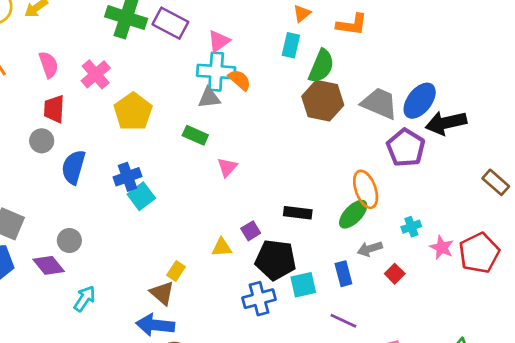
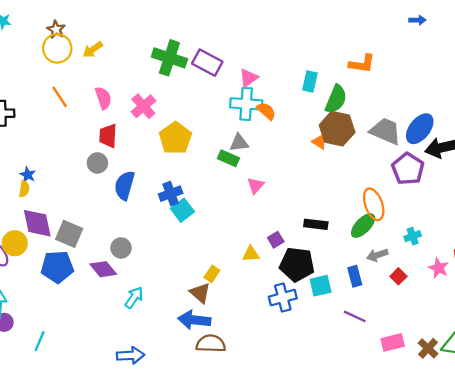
orange triangle: (302, 13) -> (319, 142), moved, turned -49
gray triangle: (209, 98) -> (239, 143), moved
pink star: (442, 247) -> (439, 268), moved

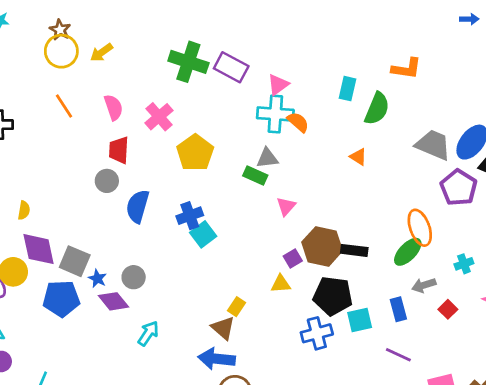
brown hexagon: (337, 129) -> (322, 246), moved
blue star: (28, 175) -> (97, 279), moved
purple square: (276, 240) -> (293, 258), moved

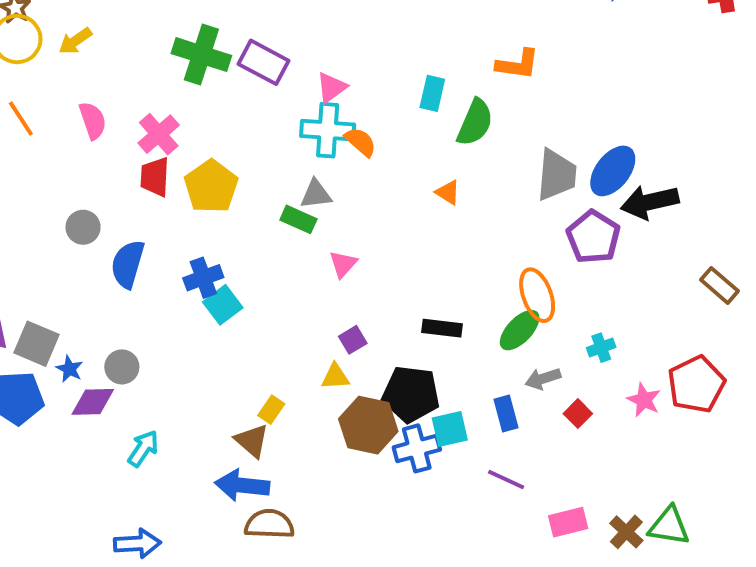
gray trapezoid: (433, 145) -> (557, 175), turned 72
red trapezoid: (119, 150) -> (155, 177), moved
brown hexagon: (322, 246) -> (368, 425), moved
purple diamond: (114, 301) -> (93, 402), turned -52
blue cross: (317, 333) -> (417, 448), moved

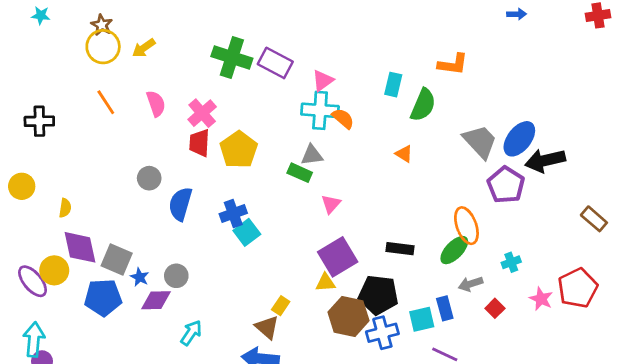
gray trapezoid: (557, 175) -> (480, 142), turned -48
purple square: (353, 340) -> (338, 257), size x2.0
cyan square: (450, 429) -> (422, 319), moved

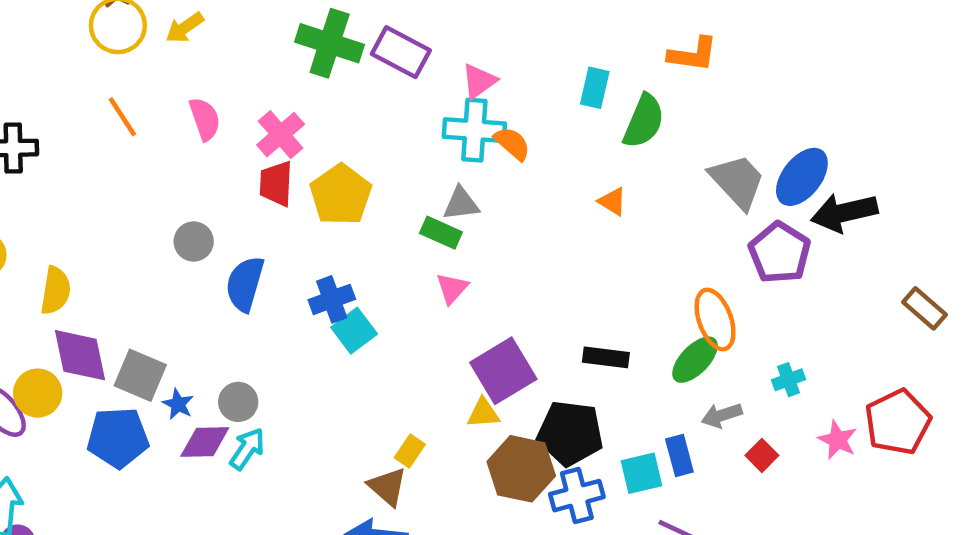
pink triangle: (331, 204) -> (452, 288), moved
yellow semicircle: (65, 208) -> (55, 291), size x1.5
cyan arrow: (191, 333) -> (247, 449), moved

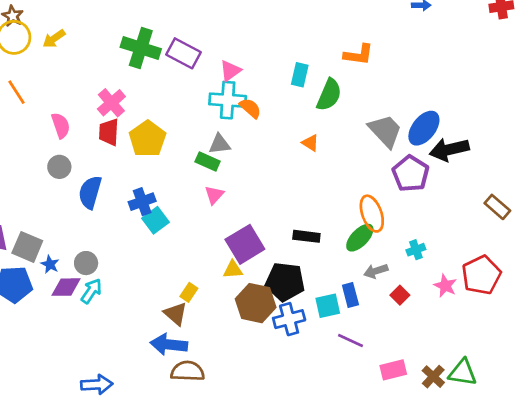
pink semicircle: (205, 119) -> (61, 125), moved

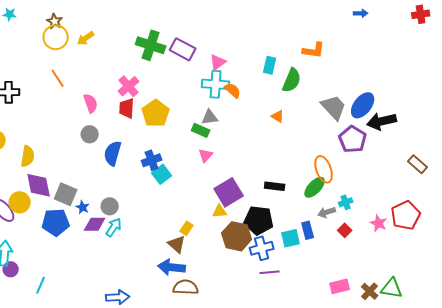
cyan cross: (416, 250) -> (346, 202), moved
purple line: (350, 340) -> (270, 272), moved, turned -30

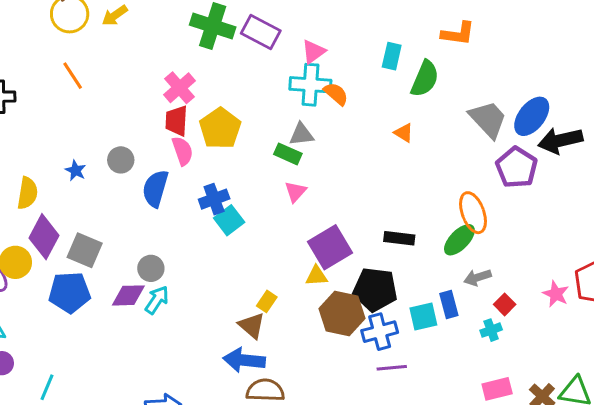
pink semicircle: (91, 103) -> (182, 151), moved
purple diamond: (39, 185) -> (44, 237), turned 40
cyan cross: (346, 202) -> (491, 330), moved
blue star: (83, 207) -> (76, 170), moved

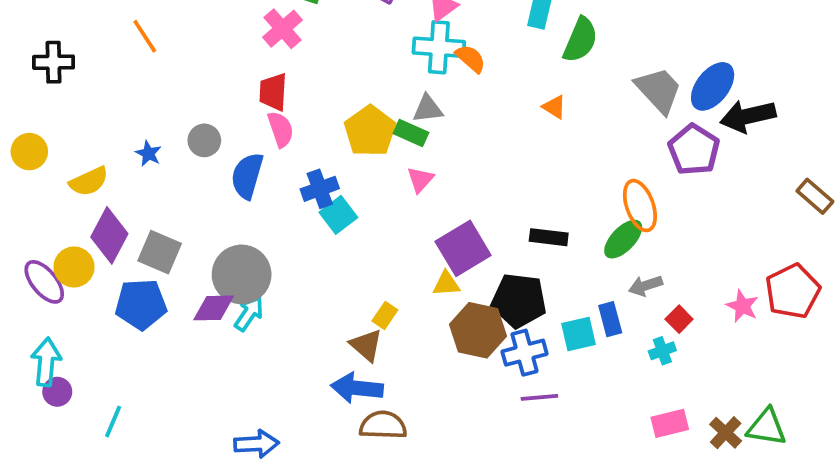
pink cross: (179, 88) -> (283, 29), moved
yellow pentagon: (220, 128) -> (370, 131), moved
yellow semicircle: (27, 193) -> (89, 181), turned 56
gray circle: (151, 268) -> (242, 274), size x1.8

